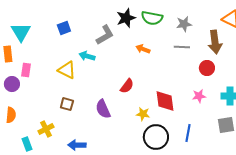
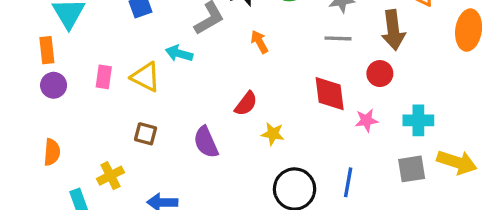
orange arrow: (143, 49) -> (259, 42), moved, turned 40
pink rectangle: (26, 70) -> (104, 77), moved
purple circle: (12, 84) -> (54, 85), moved
red diamond: (165, 101) -> (330, 94), moved
yellow star: (143, 114) -> (273, 134), moved

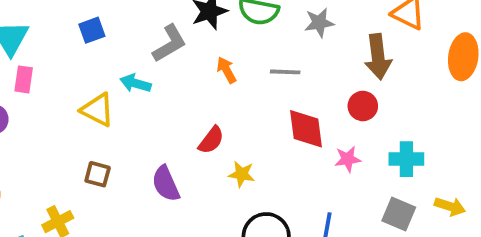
gray line: (338, 38) -> (285, 72), moved
pink rectangle: (104, 77) -> (24, 79), moved
yellow arrow: (457, 162) -> (450, 206), size x0.7
gray square: (412, 169) -> (399, 214), turned 32

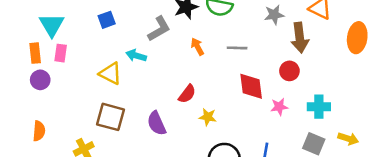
gray star: (319, 23) -> (274, 15), moved
brown square: (98, 174) -> (110, 117), size x1.6

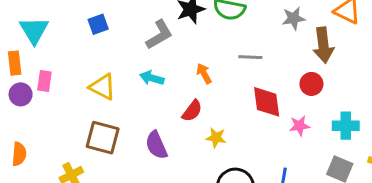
orange arrow: (197, 47) -> (204, 74), moved
pink rectangle: (61, 53) -> (44, 81), moved
cyan arrow: (136, 56) -> (152, 78), moved

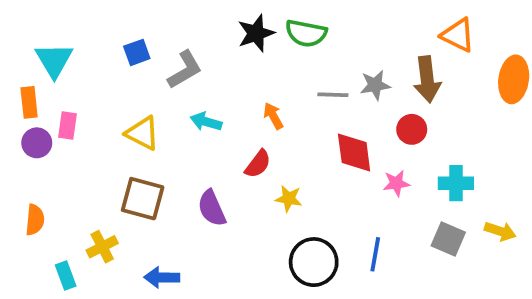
gray star: (294, 18) -> (375, 85), moved
gray L-shape: (159, 35) -> (185, 70), moved

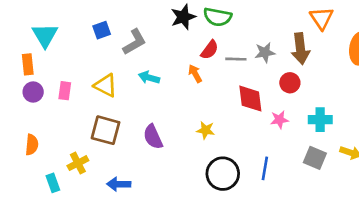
orange triangle: (458, 35) -> (322, 18), turned 30
pink rectangle: (68, 126) -> (65, 91), moved
red semicircle: (258, 164) -> (210, 50), moved

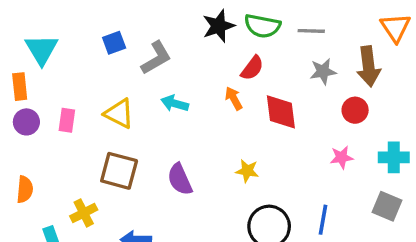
gray line: (236, 59) -> (311, 31), moved
red diamond: (250, 99) -> (281, 112), moved

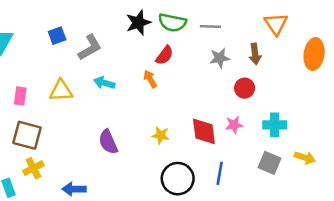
brown arrow: (369, 66) -> (255, 54), size x0.7
red diamond: (281, 112) -> (204, 131), moved
yellow triangle: (119, 114) -> (61, 91), turned -30
brown square: (119, 171) -> (27, 135), moved

